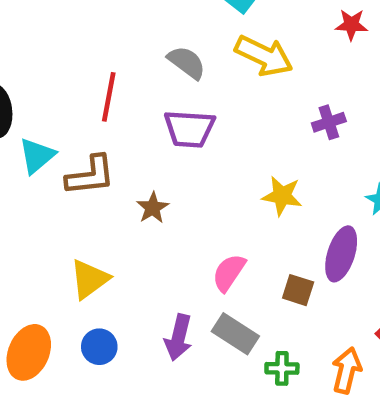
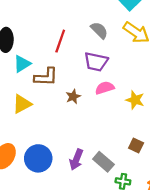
pink semicircle: (229, 273) -> (105, 88), moved, turned 30
yellow triangle: (89, 279) -> (22, 104), moved
blue circle: (99, 347) -> (38, 158), size x1.6

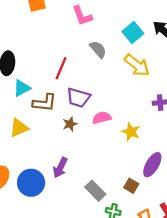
gray semicircle: (99, 30) -> (98, 49), moved
purple trapezoid: (96, 62) -> (78, 98), moved
brown square: (136, 146) -> (131, 186), moved
purple arrow: (76, 160) -> (60, 168), moved

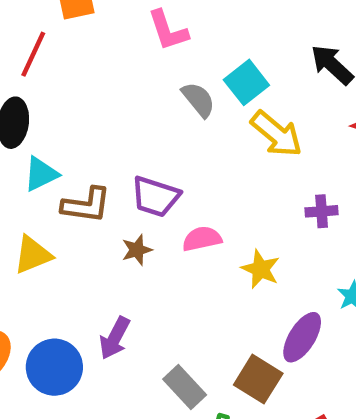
cyan square: (133, 32) -> (246, 82), moved
red line: (61, 68) -> (33, 54), moved
brown square: (131, 186) -> (258, 379), size x1.5

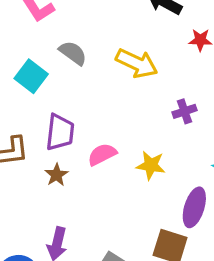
cyan square: (246, 82) -> (31, 76), moved
purple trapezoid: (155, 197) -> (60, 132), turned -87

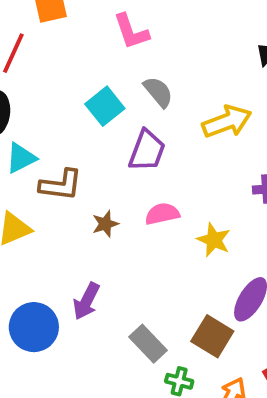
yellow arrow: (137, 63) -> (227, 122), turned -60
purple trapezoid: (60, 132) -> (147, 151), moved

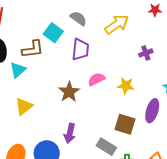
brown L-shape: (61, 185) -> (33, 49), moved
brown star: (105, 224) -> (69, 92), size x1.5
brown square: (212, 336) -> (125, 124), moved

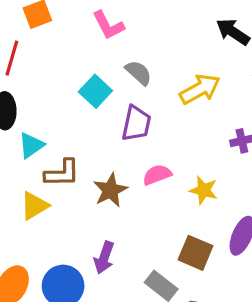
brown L-shape: (33, 49) -> (62, 173), moved

